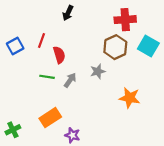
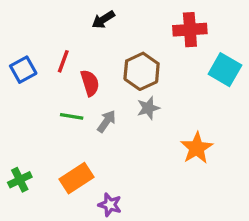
black arrow: (68, 13) -> (103, 20), turned 32
brown hexagon: (115, 47) -> (142, 71), moved
orange star: (130, 98) -> (197, 148), turned 30
green cross: (13, 130) -> (20, 180), moved

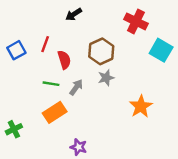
red cross: (190, 30) -> (136, 21), turned 30
orange rectangle: (77, 178) -> (55, 112), moved

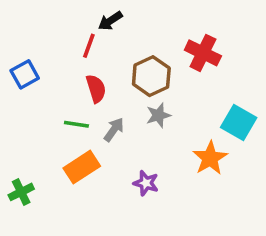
red cross: (136, 21) -> (203, 53), moved
red line: (45, 44) -> (89, 46), moved
cyan square: (161, 50) -> (239, 122), moved
purple star: (79, 147) -> (146, 183), moved

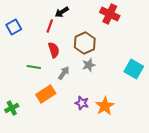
red cross: (203, 53) -> (110, 14), moved
blue square: (25, 74) -> (14, 27), moved
green line: (76, 124) -> (34, 67), moved
orange star: (210, 158) -> (105, 106), moved

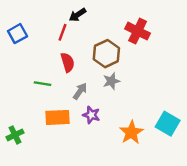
red cross: (110, 14) -> (138, 31), moved
cyan square: (134, 69) -> (168, 124), moved
orange rectangle: (46, 94) -> (58, 117), turned 30
purple star: (82, 103) -> (91, 115), moved

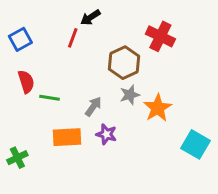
red semicircle: (68, 62) -> (26, 82), moved
orange star: (131, 132) -> (158, 108), moved

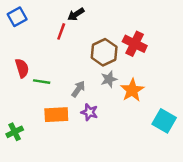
red cross: (160, 36) -> (135, 44), moved
blue square: (20, 39) -> (17, 17), moved

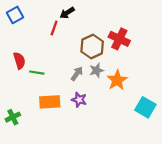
gray arrow: (78, 89) -> (77, 74), moved

